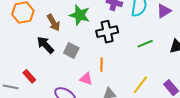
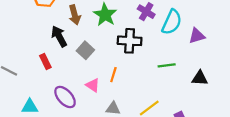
red rectangle: (29, 76) -> (45, 61), moved

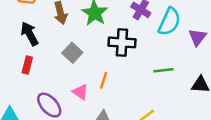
black arrow: (59, 36) -> (30, 34), moved
purple triangle: (197, 36) -> (197, 37), turned -36
red rectangle: (45, 61) -> (27, 65), turned 40

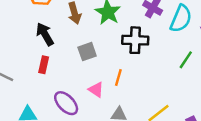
gray square: (72, 53) -> (87, 52), turned 30
green line: (163, 70) -> (186, 60), moved, turned -48

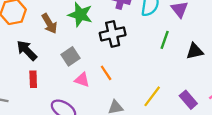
orange line: (118, 78) -> (106, 73), turned -35
pink triangle: (96, 90) -> (82, 80), moved

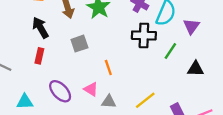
black cross: (113, 34) -> (144, 35), moved
pink triangle: (82, 80) -> (91, 89), moved

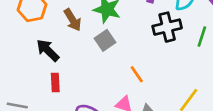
gray square: (79, 44) -> (105, 40), moved

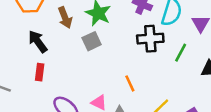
orange line: (137, 74) -> (130, 83), moved

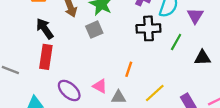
red rectangle: (40, 72) -> (46, 57), size x1.5
orange line: (130, 83) -> (129, 69), turned 42

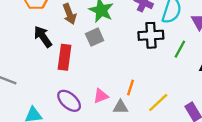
red rectangle: (46, 57) -> (65, 57), moved
orange line: (129, 69) -> (130, 87), moved
pink triangle: (100, 86) -> (101, 96), turned -49

